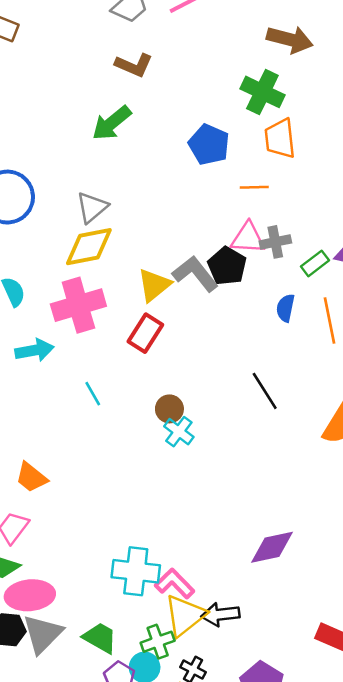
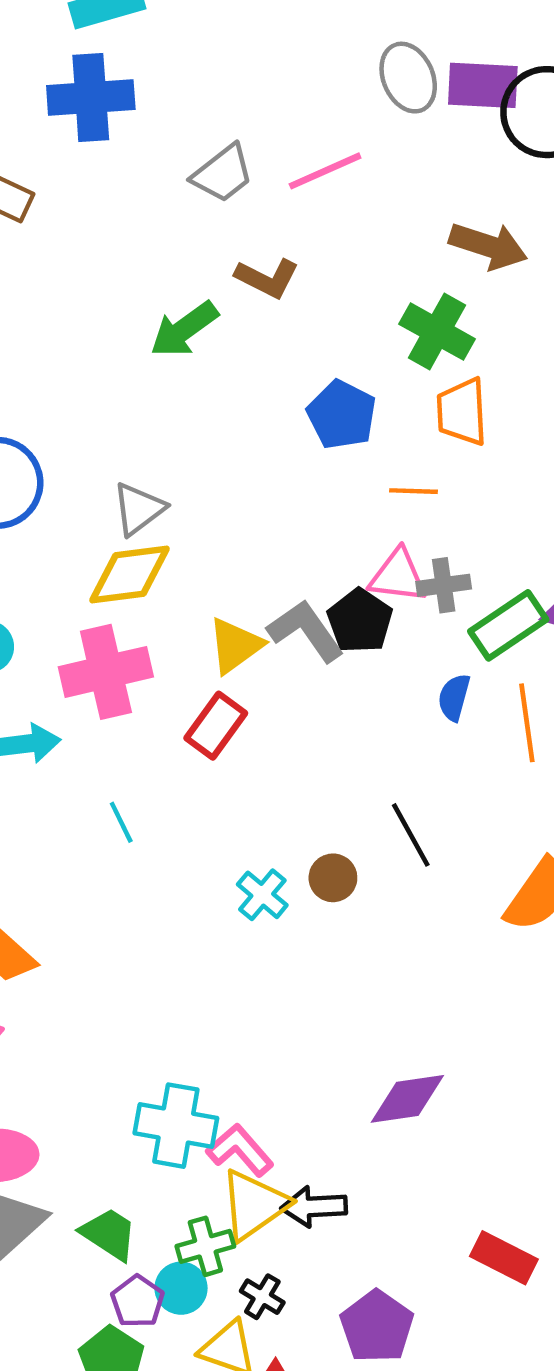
brown L-shape: (134, 65) -> (267, 278), moved
green arrow: (112, 123) -> (184, 329), moved
green rectangle: (315, 263) -> (508, 625), size x1.6
brown circle: (169, 409) -> (333, 878), moved

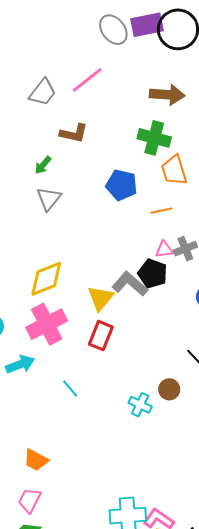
green arrow: (184, 329) -> (43, 165), size x0.6
gray triangle: (139, 509) -> (49, 199), moved
pink triangle: (398, 576) -> (164, 250), size x0.7

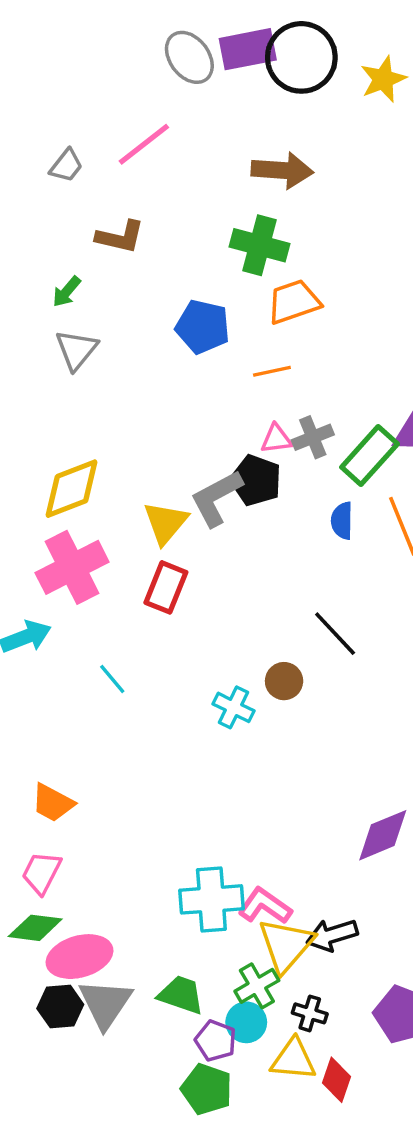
gray trapezoid: (43, 92) -> (66, 166), size x0.7
orange trapezoid: (174, 170) -> (294, 302), turned 88
gray L-shape: (130, 284) -> (216, 498), turned -69

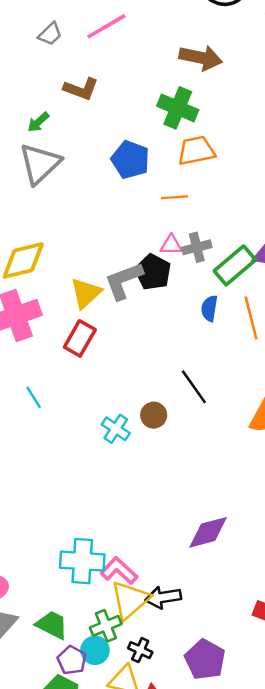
gray triangle: (76, 350) -> (40, 164), size x1.4

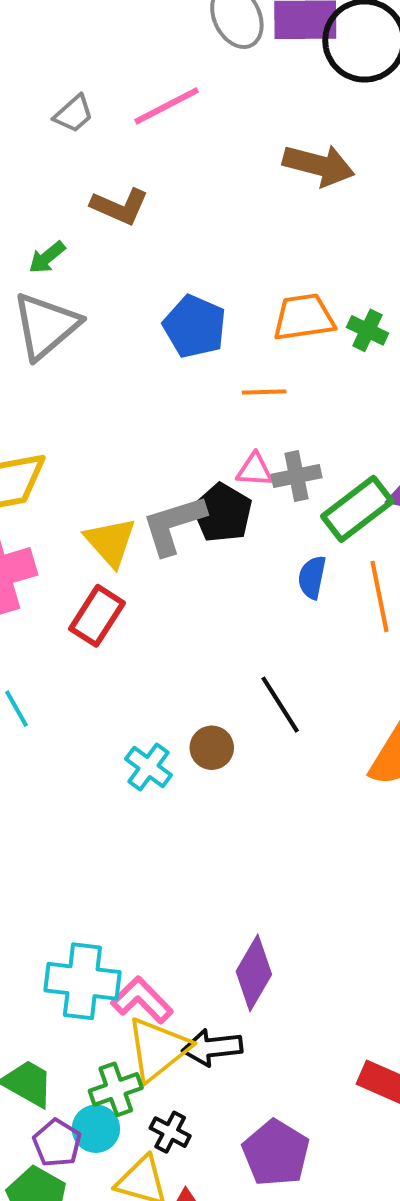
green cross: (178, 108) -> (368, 330), moved, size x0.6
yellow triangle: (86, 293) -> (110, 542), turned -32
purple diamond: (208, 532) -> (254, 973), moved, turned -48

